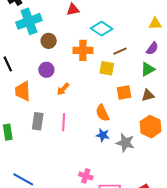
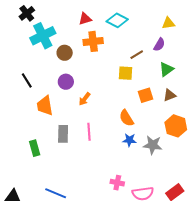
cyan diamond: (102, 29) -> (117, 20), moved
purple semicircle: (152, 48) -> (159, 45), moved
orange cross: (83, 50) -> (93, 41), moved

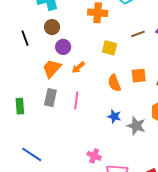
brown circle: (65, 53) -> (52, 27), moved
yellow square: (126, 73) -> (110, 48), moved
orange trapezoid: (45, 106) -> (52, 68), moved, turned 40
orange semicircle: (126, 118) -> (114, 83), moved

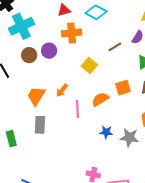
purple circle: (63, 47) -> (49, 51), moved
yellow square: (110, 48) -> (89, 66), turned 35
orange semicircle: (114, 83) -> (100, 99), turned 90
pink line: (76, 101) -> (78, 109), moved

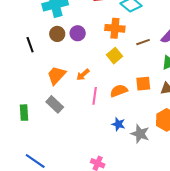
orange cross: (72, 33) -> (115, 28), moved
gray rectangle: (40, 125) -> (55, 104), turned -60

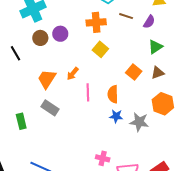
brown line: (143, 42) -> (126, 16), moved, turned 48
orange square: (143, 84) -> (134, 72), turned -35
orange semicircle: (119, 91) -> (113, 94), moved, turned -60

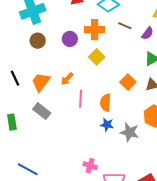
purple circle: (60, 34) -> (70, 39), moved
black line: (15, 53) -> (15, 78), moved

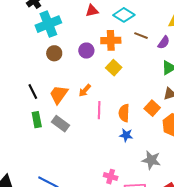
orange square: (128, 82) -> (152, 108), moved
green rectangle: (12, 122) -> (37, 120), moved
gray star: (129, 132) -> (151, 160), moved

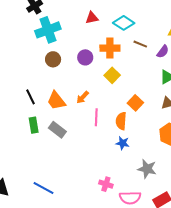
orange trapezoid: (59, 94) -> (56, 101), turned -75
orange square: (152, 108) -> (135, 103), moved

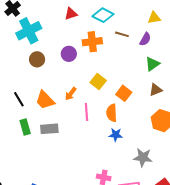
yellow square: (112, 75) -> (98, 81), moved
gray rectangle: (57, 130) -> (49, 129), turned -36

